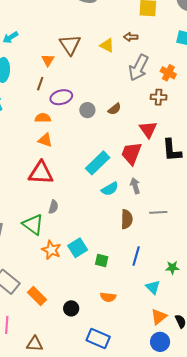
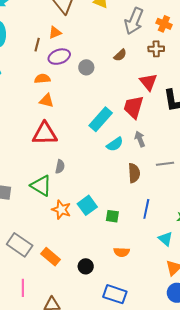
orange triangle: (48, 60) -> (55, 33), moved, turned 40
brown semicircle: (115, 109) -> (120, 55), moved

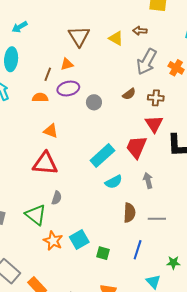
brown cross: (156, 49) -> (156, 98), moved
orange semicircle: (42, 79) -> (40, 98), moved
gray arrow: (140, 139) -> (148, 180), moved
gray line: (165, 164) -> (157, 219), moved

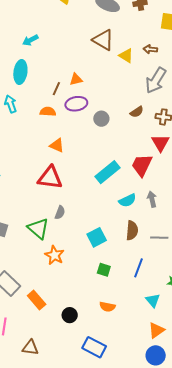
brown triangle: (79, 36) -> (103, 40), moved, turned -30
cyan semicircle: (114, 182) -> (127, 200), moved
cyan square: (79, 240) -> (97, 237), moved

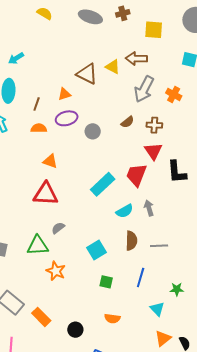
brown triangle: (103, 40) -> (87, 74), moved
brown arrow: (150, 49) -> (136, 59), size x1.5
brown line: (56, 89) -> (37, 104), moved
gray semicircle: (60, 213) -> (58, 228), turned -144
green triangle: (38, 228) -> (38, 246), turned -40

